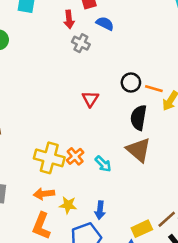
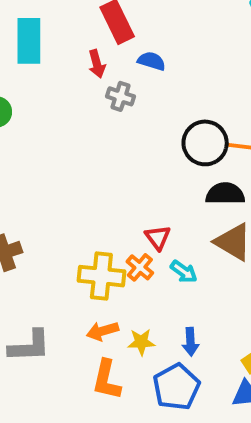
black circle: (131, 83) -> (205, 143), size x1.5
red triangle: (90, 99) -> (158, 237), moved
black semicircle: (139, 118) -> (225, 194), turned 90

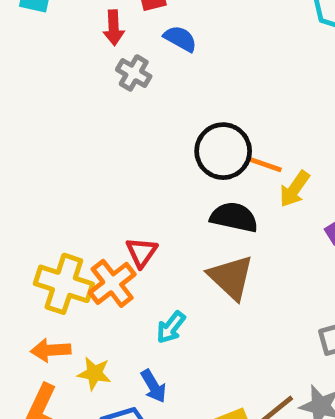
orange cross: (140, 267) -> (112, 283), size x1.4
cyan arrow: (184, 272) -> (171, 327), moved, turned 80
blue arrow: (190, 342) -> (153, 386), turned -40

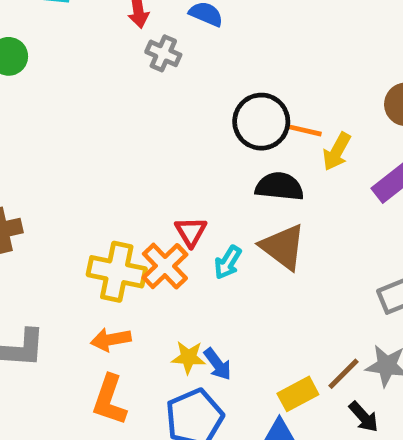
cyan arrow: (171, 327) -> (228, 262), moved
yellow star: (94, 373) -> (188, 357), moved

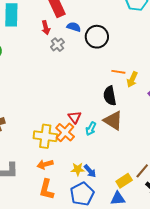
gray cross: (163, 53) -> (57, 45), turned 32
black circle: (261, 122) -> (97, 37), moved
black semicircle: (279, 186) -> (110, 96), turned -102

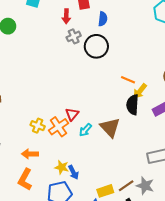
blue semicircle: (74, 27) -> (103, 19), moved, turned 64
black circle: (97, 37) -> (96, 46), moved
black semicircle: (110, 96) -> (133, 105), moved
yellow cross: (45, 136) -> (38, 126), size x0.6

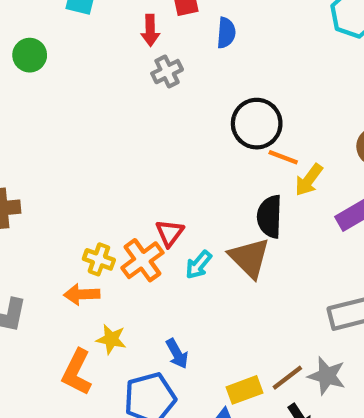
black circle: (96, 46) -> (257, 124), moved
black semicircle: (133, 105) -> (270, 217), moved
orange arrow: (30, 154) -> (82, 294), moved
yellow star: (62, 167) -> (111, 339), moved

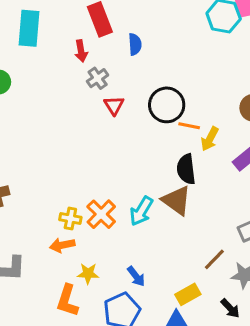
red triangle: (170, 233) -> (114, 105), moved
cyan arrow: (198, 265) -> (141, 211), size x1.4
brown line: (287, 378) -> (214, 259), moved

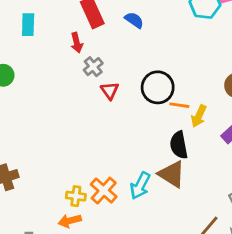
cyan rectangle: (29, 28) -> (28, 25), size x0.7
blue semicircle: (135, 44) -> (134, 20), moved, turned -48

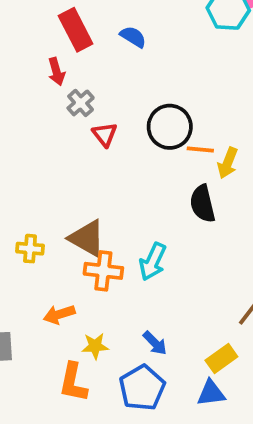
brown triangle: (172, 174) -> (87, 238), moved
orange cross: (104, 191) -> (103, 271), turned -32
yellow cross: (76, 196) -> (30, 249), moved

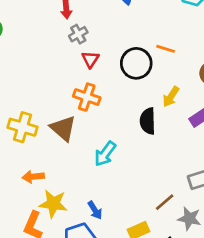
orange line: (200, 149) -> (166, 49), moved
yellow cross: (30, 249) -> (23, 127), size x1.5
orange cross: (103, 271) -> (87, 97), moved
yellow star: (95, 346) -> (53, 204), size x1.5

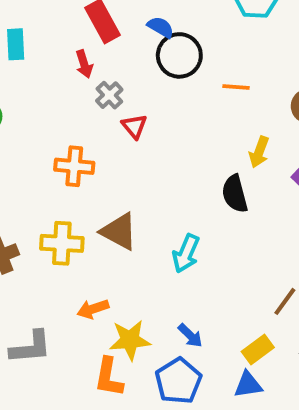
black circle: (136, 63) -> (179, 55), moved
orange cross: (87, 97) -> (74, 166), moved

